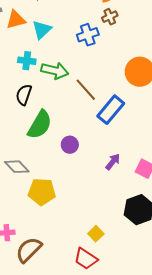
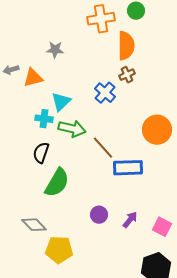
cyan triangle: (42, 30) -> (61, 102), moved
blue cross: (88, 35) -> (105, 93), turned -30
blue rectangle: (111, 110) -> (128, 168), turned 48
purple circle: (70, 145) -> (99, 215), moved

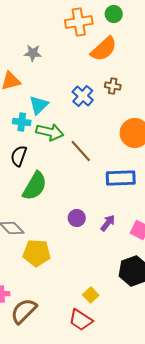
orange semicircle: (126, 46) -> (104, 49), turned 48
brown cross: (127, 75) -> (113, 86), moved, turned 35
blue rectangle: (128, 168) -> (121, 178), moved

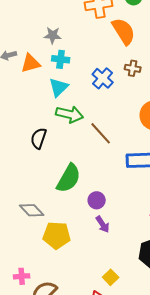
orange semicircle: (104, 49) -> (124, 31), turned -80
cyan cross: (22, 122) -> (61, 59), moved
green semicircle: (35, 186) -> (69, 178), moved
purple arrow: (108, 223) -> (103, 224), moved, turned 108

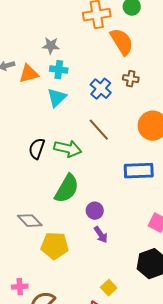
green arrow: (70, 114) -> (68, 149), moved
brown line: (101, 133) -> (99, 130), moved

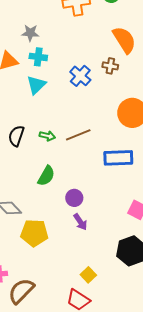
orange semicircle: (122, 42) -> (124, 40), moved
brown line: (99, 130) -> (78, 135), moved, turned -70
green arrow: (68, 149) -> (47, 136), size x0.6
green semicircle: (67, 189) -> (46, 176), size x0.7

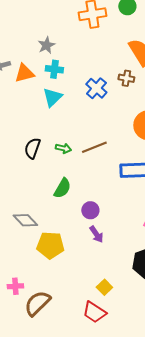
gray star: (30, 33) -> (46, 45), turned -30

